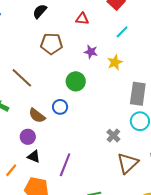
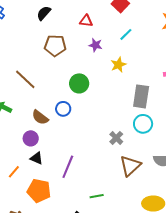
purple star: (91, 52) -> (95, 45), moved

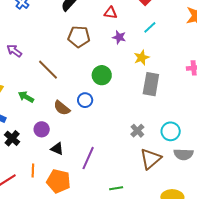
gray rectangle: (141, 96) -> (151, 84), moved
cyan circle: (143, 124) -> (171, 131), moved
purple circle: (31, 138) -> (42, 129), moved
orange line: (14, 172) -> (33, 171), moved, turned -40

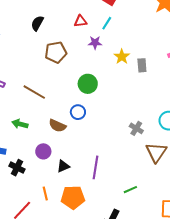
cyan line: (150, 27) -> (107, 23), moved
gray rectangle: (151, 84) -> (142, 65), moved, size x0.6
black triangle: (57, 149) -> (63, 166), turned -32

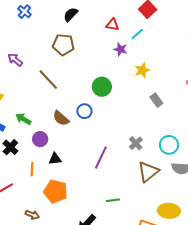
brown pentagon: (56, 52) -> (63, 45), moved
gray rectangle: (142, 65) -> (156, 100), moved, turned -48
green arrow: (20, 124) -> (23, 119), moved
purple line: (96, 167) -> (101, 158), moved
orange line: (45, 193) -> (32, 169), moved

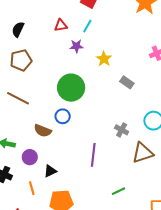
green circle: (102, 87) -> (71, 88), size x1.4
brown triangle: (148, 172) -> (143, 153), turned 40

